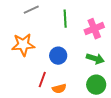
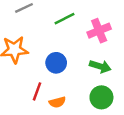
green line: (65, 19) -> (64, 19), turned 66

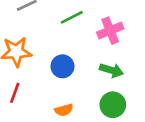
red line: (37, 91) -> (15, 93), moved

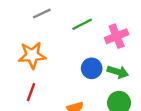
blue circle: (62, 66) -> (92, 68), moved

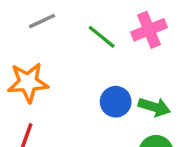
green line: (82, 24) -> (102, 37), turned 66
pink cross: (117, 36) -> (149, 30), moved

